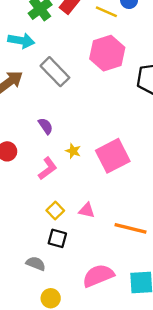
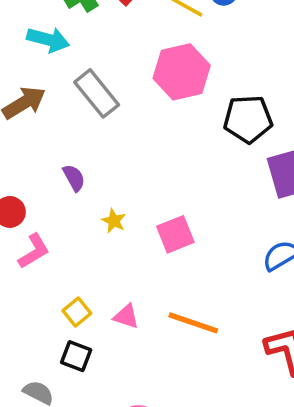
pink square: (113, 156) -> (175, 234), size x0.7
pink L-shape: (48, 169) -> (34, 251), moved
orange line: (131, 228) -> (193, 323), moved

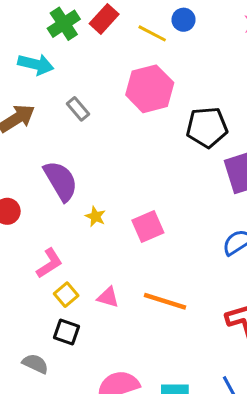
gray rectangle: (97, 93) -> (78, 109), size x0.6
purple semicircle: (74, 178) -> (61, 181), size x1.8
pink L-shape: (34, 251) -> (49, 263), moved

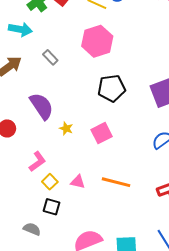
black pentagon: (207, 127) -> (112, 88), moved

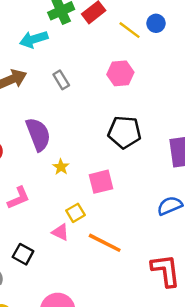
cyan arrow: (20, 29) -> (34, 39), turned 140
pink hexagon: (97, 41) -> (120, 73), size x0.7
yellow square: (50, 182) -> (75, 213), moved

